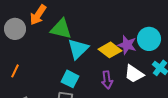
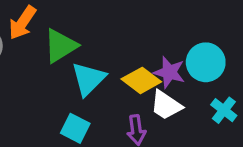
green triangle: (61, 29) -> (60, 46), turned -45
white trapezoid: (134, 74) -> (166, 105), moved

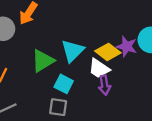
green triangle: (60, 46) -> (43, 61), moved
white trapezoid: (166, 105) -> (99, 69), moved

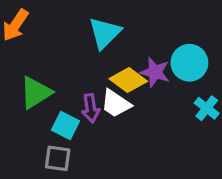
cyan triangle: (73, 51) -> (105, 33), moved
purple arrow: (105, 85) -> (91, 108), moved

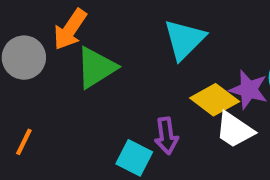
green triangle: (36, 93) -> (96, 68), moved
white trapezoid: (116, 104) -> (235, 130), moved

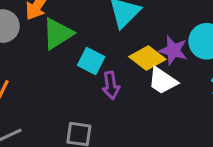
cyan square: (134, 158) -> (91, 61), moved

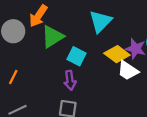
purple arrow: (111, 85) -> (70, 80), moved

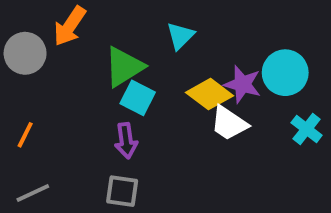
cyan triangle: (101, 21) -> (180, 36), size x0.7
green triangle: (52, 37) -> (124, 67), moved

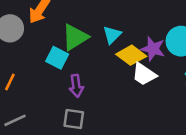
cyan triangle: (180, 36) -> (112, 35), moved
cyan square: (138, 98) -> (57, 58), moved

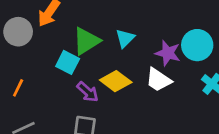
yellow diamond: (131, 55) -> (116, 81), moved
purple arrow: (76, 86) -> (88, 92), turned -40

